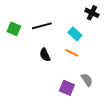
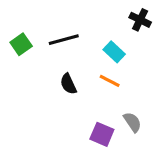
green square: (14, 29) -> (21, 44), turned 32

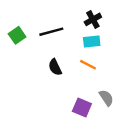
black cross: (140, 20) -> (93, 19), moved, turned 35
cyan rectangle: (114, 52) -> (92, 41), turned -49

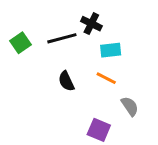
black cross: (93, 19) -> (91, 24), moved, turned -35
gray semicircle: (106, 98) -> (130, 106), moved

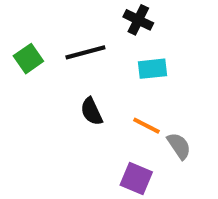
black cross: (91, 24) -> (138, 20), moved
orange line: (106, 78) -> (146, 126), moved

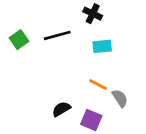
black semicircle: (92, 111) -> (61, 109), moved, turned 84

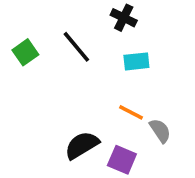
black line: (57, 35) -> (76, 47), turned 65
black semicircle: (61, 109) -> (82, 145), size x1.4

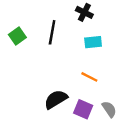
black line: (76, 47) -> (52, 32), turned 50
gray semicircle: (160, 131) -> (109, 109), moved

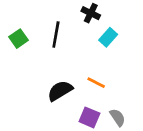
cyan rectangle: (93, 42) -> (108, 37), moved, turned -42
black semicircle: (56, 99) -> (60, 91), moved

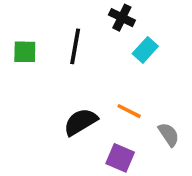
green square: (19, 39) -> (25, 52), turned 36
gray semicircle: (118, 117) -> (169, 134), moved

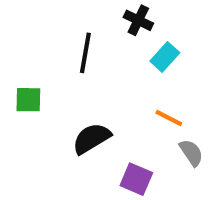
green square: (25, 52) -> (28, 100), moved
orange line: (129, 111) -> (169, 118), moved

